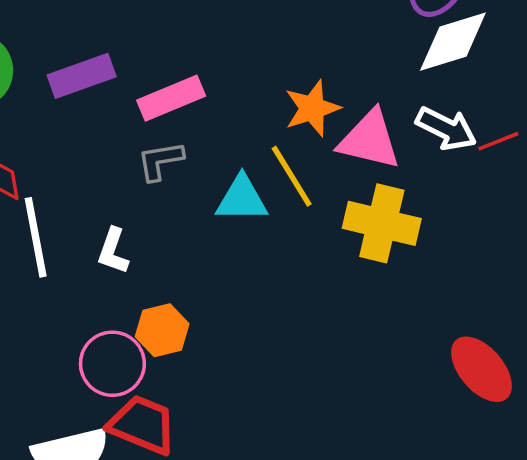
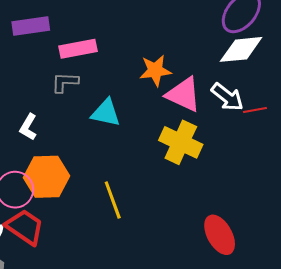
yellow line: (292, 176) -> (113, 200), moved
orange hexagon: (162, 330) -> (47, 177), size x1.5

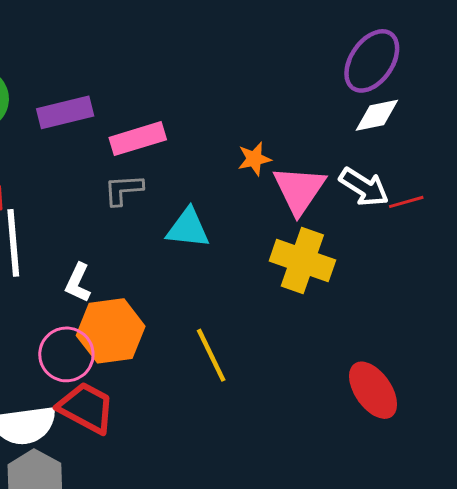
white diamond: (241, 49) -> (377, 115), size x0.7
orange star: (155, 70) -> (254, 159), size x0.7
pink triangle: (183, 94) -> (299, 190), turned 45
white L-shape: (28, 127) -> (78, 283), moved

